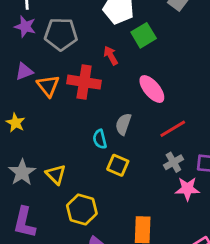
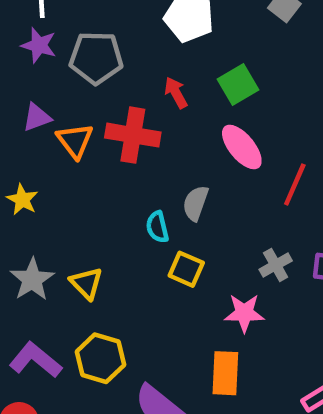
green square: (144, 35) -> (238, 84), moved
red line: (173, 129) -> (295, 185), moved, turned -36
pink star: (187, 189) -> (244, 313), moved
yellow hexagon: (82, 209) -> (100, 358), moved
purple L-shape: (24, 222) -> (35, 360), turned 116

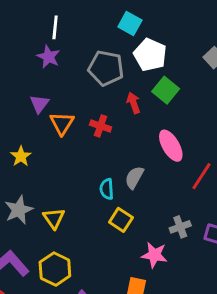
gray pentagon: (96, 58) -> (106, 68), moved
green square: (238, 84) -> (166, 90), moved, turned -30
purple triangle: (37, 117) -> (39, 104), turned -42
red cross: (133, 135) -> (101, 126), size x0.6

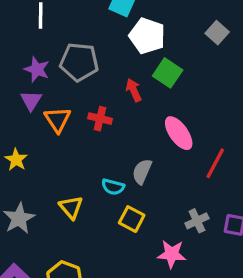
purple star: (49, 57) -> (37, 69), moved
gray pentagon: (106, 68) -> (79, 62), moved
cyan semicircle: (107, 189) -> (113, 187), turned -66
yellow triangle: (54, 218) -> (71, 207), moved

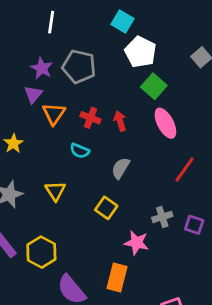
red arrow: (134, 90) -> (120, 121), moved
pink ellipse: (179, 133) -> (165, 123), moved
cyan semicircle: (113, 187) -> (80, 151), moved

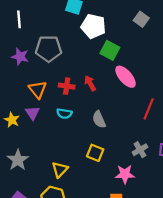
purple triangle: (33, 94) -> (33, 113), moved
gray semicircle: (121, 168) -> (99, 120), turned -42
yellow triangle: (55, 191) -> (60, 170), moved, turned 30

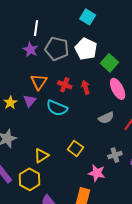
white line: (19, 19) -> (36, 28), moved
white pentagon: (93, 26) -> (86, 49), moved
cyan semicircle: (64, 114) -> (57, 108), size x1.5
gray semicircle: (99, 120) -> (106, 118), moved, turned -105

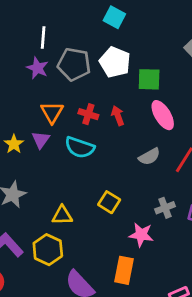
green square: (110, 63) -> (149, 79), turned -36
yellow triangle: (41, 156) -> (62, 215), turned 35

